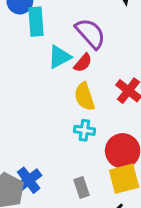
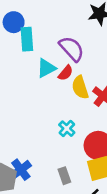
yellow semicircle: (84, 97) -> (80, 87), moved
cyan cross: (84, 130) -> (67, 129), turned 35

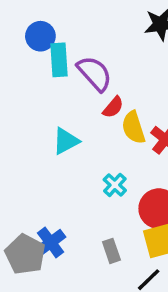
purple semicircle: (72, 49) -> (95, 73), moved
cyan triangle: (46, 68) -> (66, 141), moved

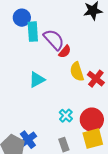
red semicircle: (113, 107) -> (65, 52), moved
cyan cross: (115, 185) -> (66, 116), moved

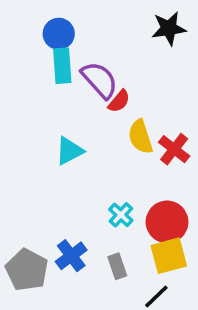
blue circle: (22, 18) -> (59, 34), moved
blue cross: (28, 140) -> (71, 256), moved

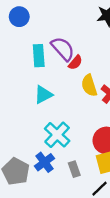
blue circle: (59, 34) -> (19, 17), moved
cyan rectangle: (62, 66) -> (39, 56), moved
cyan cross: (121, 215) -> (57, 135), moved, size x1.6

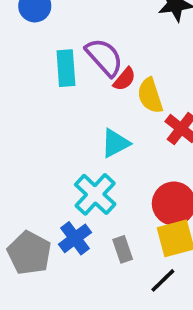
yellow semicircle: (89, 85) -> (150, 96), moved
cyan triangle: (43, 95) -> (115, 143), moved

